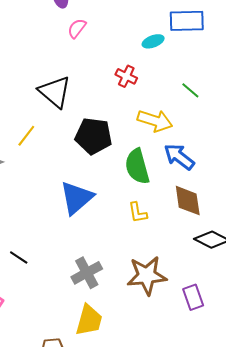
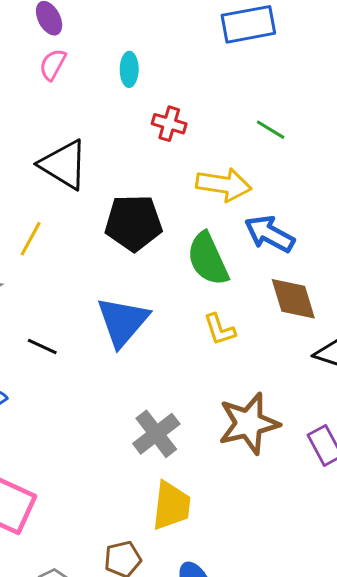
pink semicircle: (77, 28) -> (53, 65), moved
cyan ellipse: (153, 41) -> (129, 69), moved, turned -60
black line: (19, 257) -> (42, 346), moved

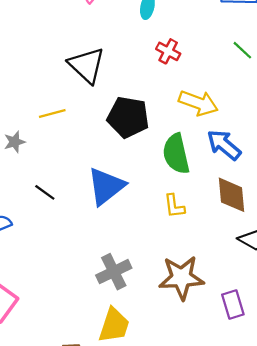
green line: (271, 130) -> (242, 50), moved
yellow line: (31, 239) -> (52, 114), turned 35

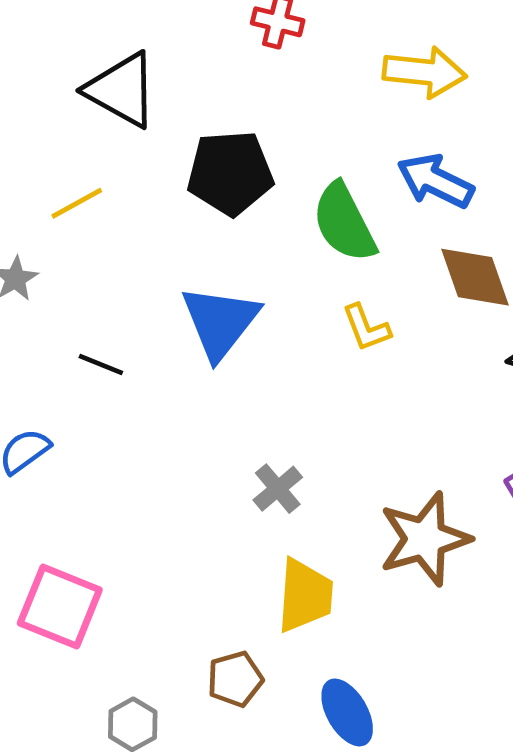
yellow arrow: (198, 103) -> (424, 72), moved
gray cross: (114, 272) -> (278, 489), size x0.7
brown star: (181, 278) -> (425, 539), moved

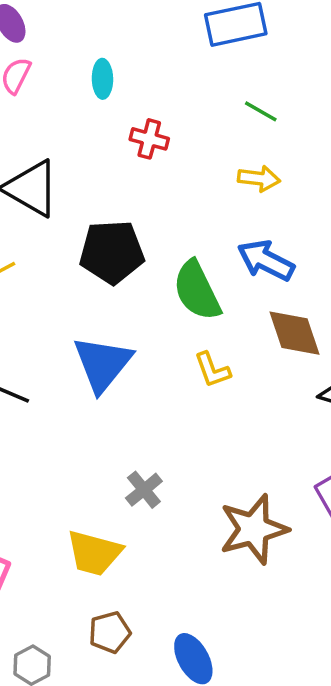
yellow arrow: (424, 72) -> (259, 178), size x0.7
yellow trapezoid: (305, 596) -> (94, 553), moved, turned 100

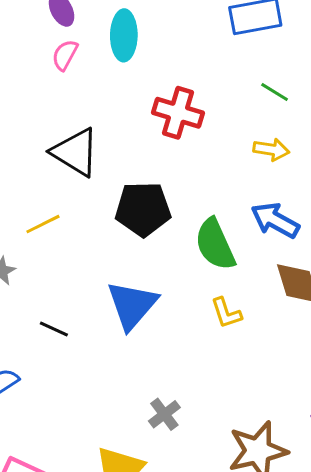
cyan ellipse: (102, 79) -> (124, 35), moved, size x1.5
red cross: (149, 139) -> (178, 113), size x1.5

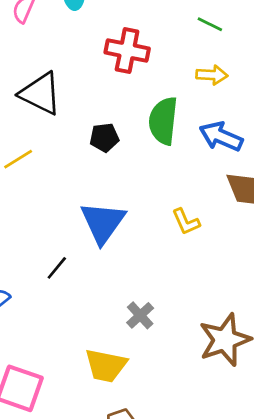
black pentagon: (143, 209) -> (104, 138), size x0.6
green semicircle: (215, 244) -> (163, 121), moved, turned 36
black line: (54, 329) -> (57, 268), moved, turned -70

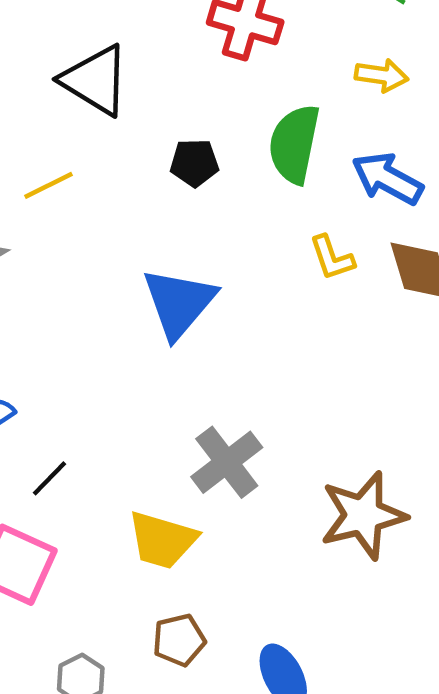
yellow L-shape: (186, 222) -> (332, 258), moved
black line: (57, 268) -> (50, 478), moved
gray cross: (140, 315) -> (227, 462), size x1.5

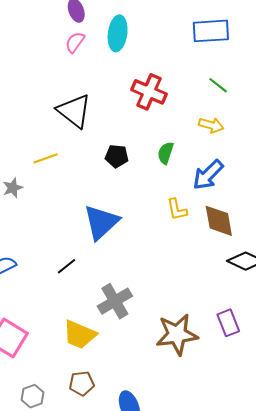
green semicircle: (294, 144) -> (166, 153), size x0.6
blue arrow: (387, 178) -> (208, 175), turned -80
black line: (50, 478) -> (67, 266), moved

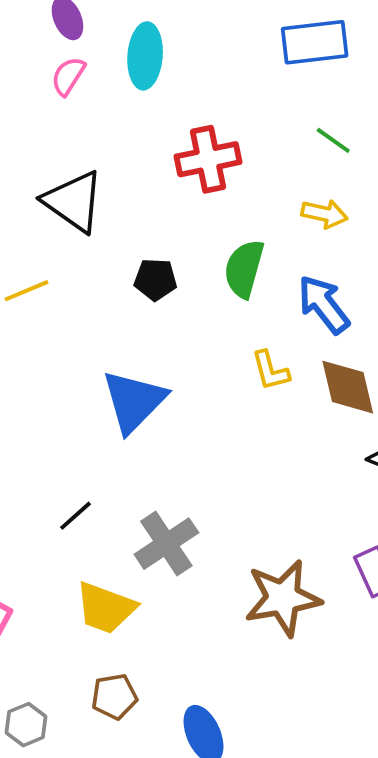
red cross: (149, 92) -> (208, 159), turned -32
green semicircle: (166, 153) -> (244, 269), size x1.4
blue arrow: (208, 175) -> (324, 304), turned 100
black line: (67, 266) -> (75, 516), moved

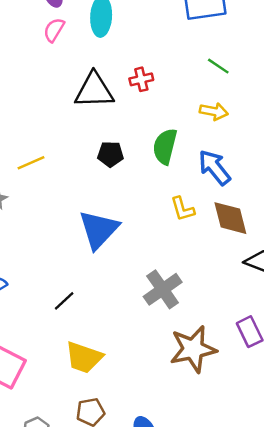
red cross: (208, 159) -> (141, 79), size x0.6
black triangle: (74, 201) -> (94, 90), moved, turned -36
gray cross: (166, 544) -> (163, 289), moved

